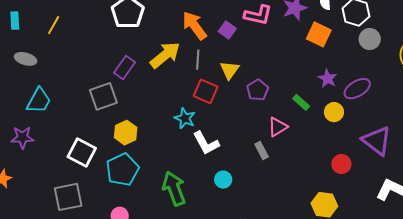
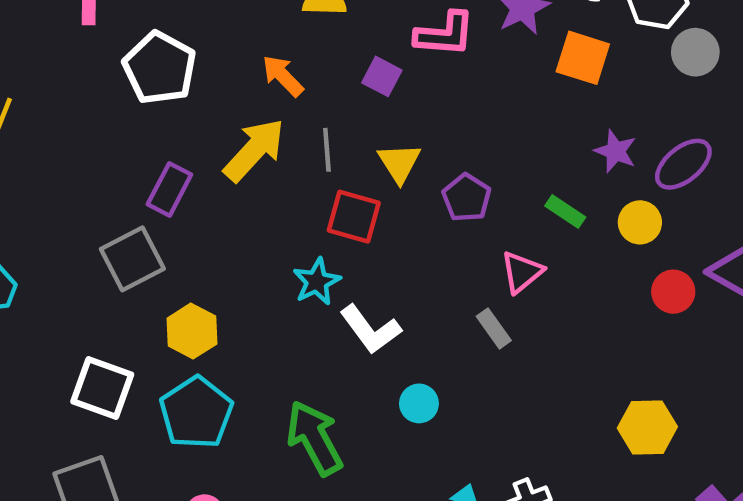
orange arrow: (194, 26) -> (283, 76), moved, size x0.7
cyan star: (185, 118) -> (317, 282), turned 30
red circle: (341, 164) -> (673, 292), moved

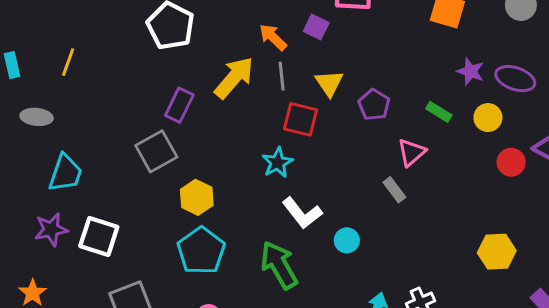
orange arrow: (283, 76) -> (273, 37), moved
purple ellipse: (683, 164) -> (515, 79), turned 60
white L-shape: (370, 329) -> (302, 213), moved
white square: (102, 388) -> (99, 236), moved

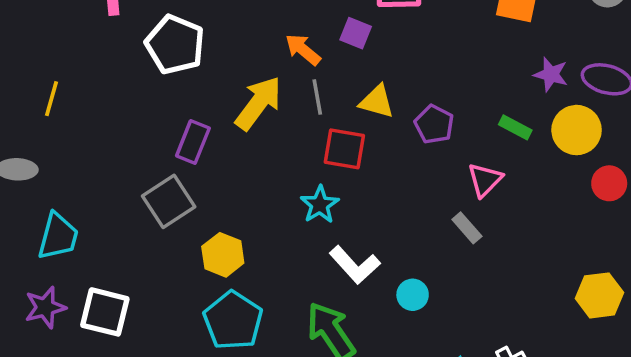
yellow triangle: (329, 83) -> (377, 102), turned -36
yellow circle: (488, 118) -> (577, 130), size x1.4

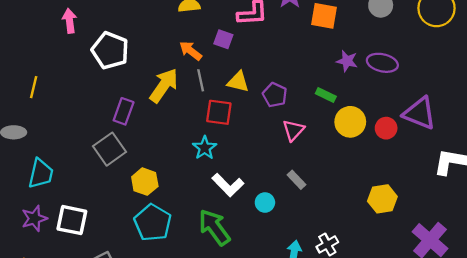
yellow circle: (577, 130) -> (350, 122), moved
pink triangle: (485, 180) -> (293, 130), moved
gray rectangle: (467, 228) -> (296, 180), moved

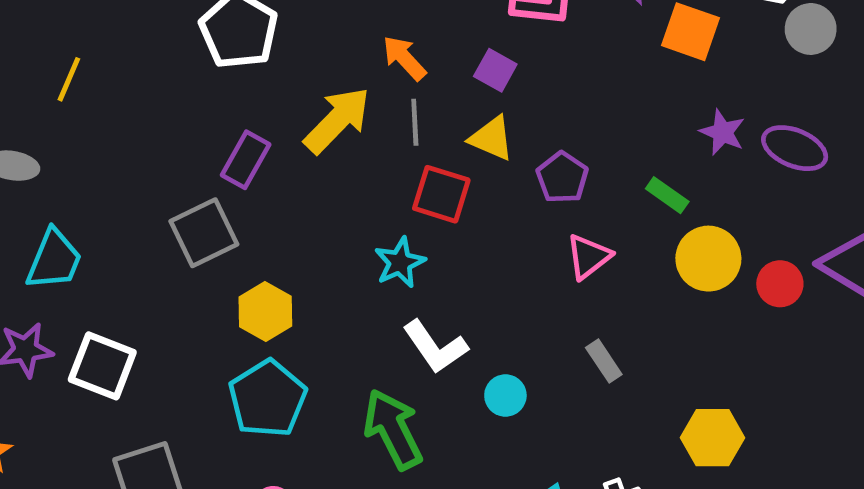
purple square: (223, 39) -> (495, 70), moved
gray rectangle: (296, 180) -> (604, 361), moved
yellow hexagon: (382, 199) -> (712, 438), moved

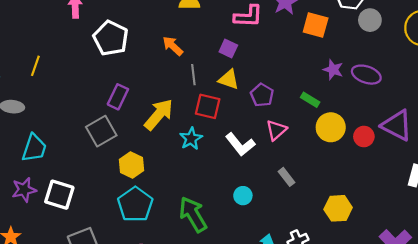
orange arrow: (404, 58) -> (173, 46), moved
yellow arrow: (337, 120) -> (159, 114), moved
white L-shape: (435, 347) -> (240, 144), moved

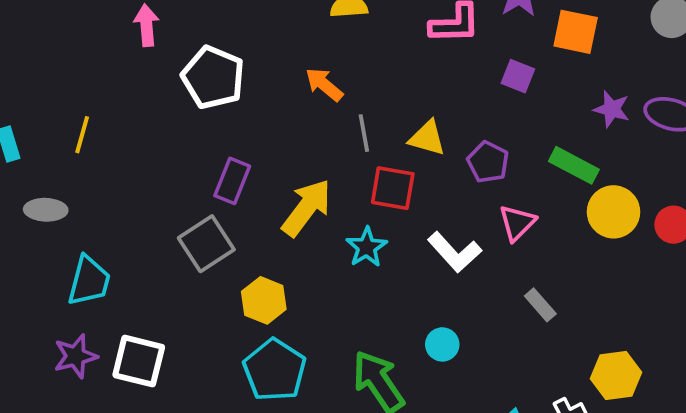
purple square: (228, 48) -> (518, 76), moved
green rectangle: (310, 100) -> (574, 165), size x1.4
cyan circle: (243, 196) -> (442, 344), moved
yellow hexagon: (338, 208) -> (616, 376), moved

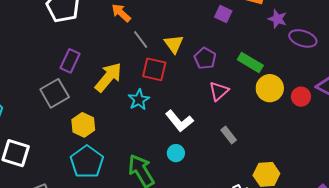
purple star: (612, 109) -> (277, 19), moved
gray line: (364, 133) -> (141, 40), turned -30
yellow triangle: (427, 138) -> (174, 44), turned 35
white L-shape: (455, 252) -> (179, 121), moved

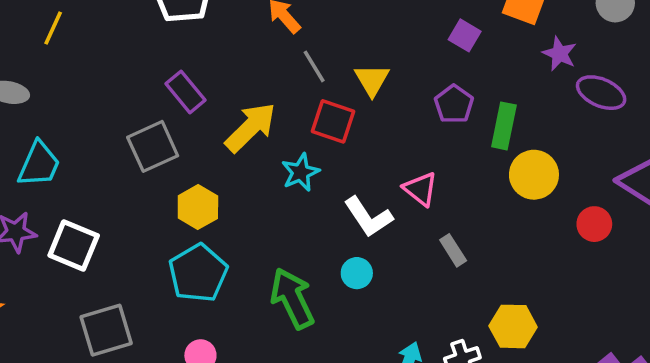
purple pentagon: (205, 58) -> (454, 104), moved
purple rectangle: (70, 61) -> (186, 92), turned -70
green rectangle: (250, 63) -> (504, 126), turned 65
pink triangle: (219, 91) -> (420, 189), moved, turned -45
red circle: (301, 97) -> (594, 224), moved

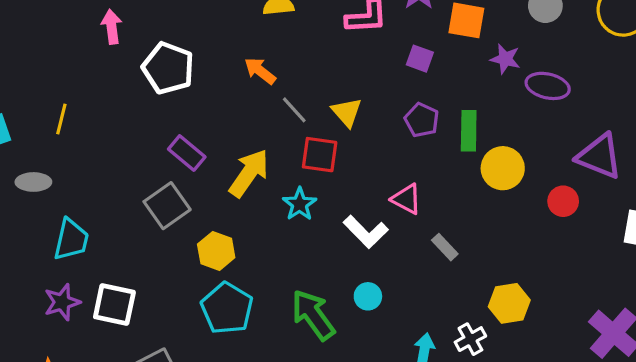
cyan circle: (357, 273) -> (368, 296), moved

